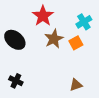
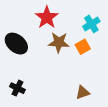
brown star: (54, 39) -> (59, 42), turned 30

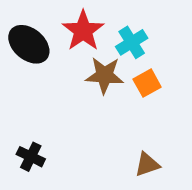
cyan cross: (91, 24) -> (132, 42), moved
black ellipse: (16, 44) -> (29, 44), moved

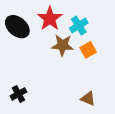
black cross: (31, 157) -> (18, 94), turned 35
brown triangle: (147, 164) -> (88, 99), turned 42

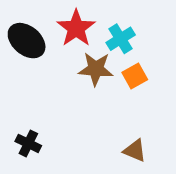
black cross: (18, 94) -> (28, 143), turned -35

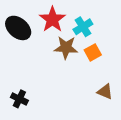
brown triangle: (135, 151) -> (105, 92), moved

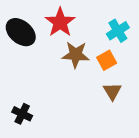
cyan cross: (83, 27) -> (118, 31), moved
brown triangle: (105, 92) -> (112, 91), moved, turned 35

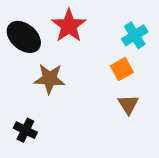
brown star: (76, 55) -> (50, 79), moved

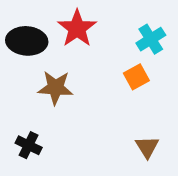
black ellipse: (24, 37) -> (27, 41), turned -36
brown triangle: (128, 104) -> (147, 147), moved

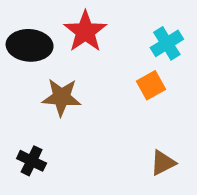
brown triangle: (147, 147) -> (163, 163), turned 35

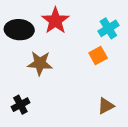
black cross: (32, 161) -> (20, 105), turned 36

